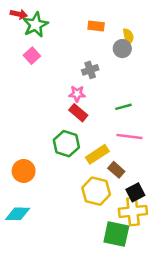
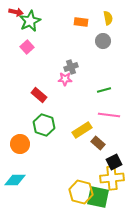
yellow semicircle: (128, 37) -> (108, 18), moved
gray cross: (90, 70) -> (71, 67), moved
red rectangle: (78, 113) -> (39, 95), moved
green hexagon: (66, 144) -> (44, 125), moved
yellow hexagon: (96, 191) -> (81, 192), moved

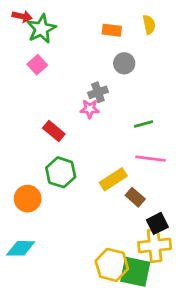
gray circle: (103, 41) -> (124, 63), moved

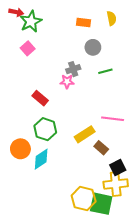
green line: (144, 124) -> (105, 71), moved
cyan diamond: (21, 248) -> (41, 159), moved, turned -35

